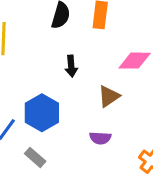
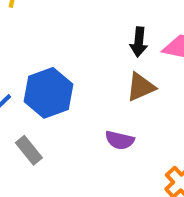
black arrow: (71, 66) -> (139, 42), moved

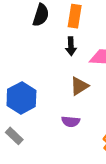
black arrow: (139, 42) -> (71, 46), moved

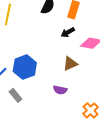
black arrow: (71, 46) -> (68, 32), turned 56

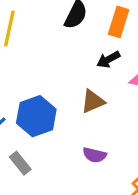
brown triangle: (70, 64) -> (93, 101), moved

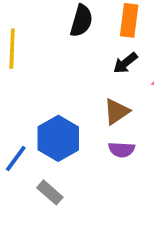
purple semicircle: (95, 155) -> (122, 150), moved

